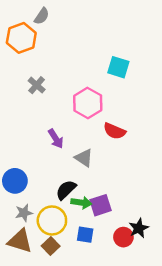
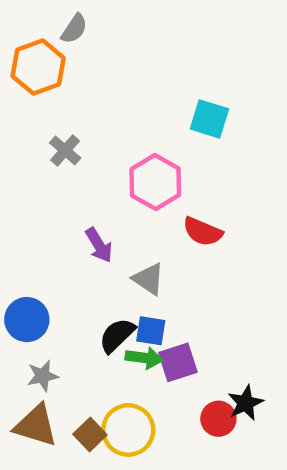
yellow circle: (52, 220) -> (128, 430), moved
blue square: (85, 235) -> (151, 331), moved

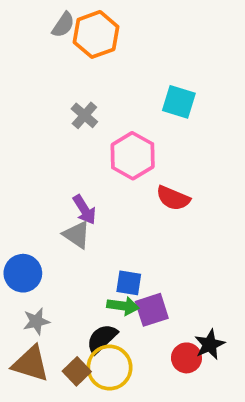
orange hexagon: (38, 67) -> (96, 34), moved
gray cross: (65, 150) -> (84, 115), moved
gray triangle: (149, 279) -> (77, 235), moved
black semicircle: (117, 335) -> (102, 339), moved

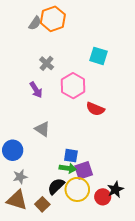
gray semicircle: (63, 25) -> (35, 23), moved
purple arrow: (84, 210) -> (36, 90), moved
yellow circle: (109, 368) -> (77, 189), moved

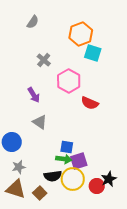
orange hexagon: (53, 19) -> (81, 34), moved
purple arrow: (36, 90) -> (34, 95), moved
black semicircle: (56, 186) -> (53, 176), turned -144

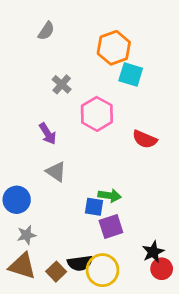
red semicircle: (90, 103) -> (145, 139), moved
green arrow: (64, 159) -> (110, 196), moved
black semicircle: (53, 176) -> (80, 263), moved
yellow circle: (73, 179) -> (103, 270), moved
red circle: (97, 186) -> (162, 269), moved

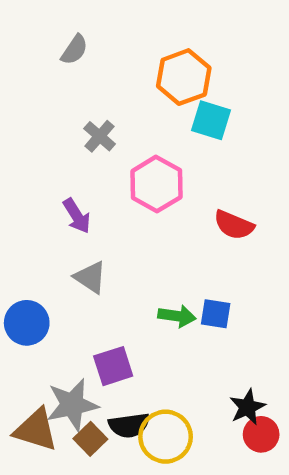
blue square: (94, 207) -> (216, 314), moved
purple square: (111, 227) -> (113, 366), moved
gray star: (27, 235) -> (72, 405), moved, size x1.6

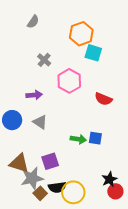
purple arrow: (77, 216) -> (34, 95), turned -63
blue circle: (27, 323) -> (12, 120), moved
brown triangle: (36, 430) -> (19, 163), moved

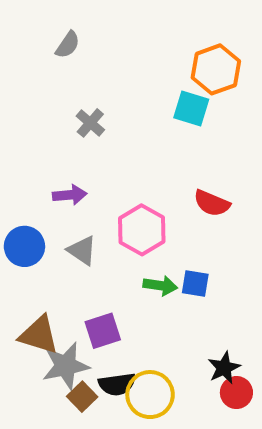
orange hexagon: (81, 34) -> (216, 69), moved
pink hexagon: (69, 81) -> (142, 230), moved

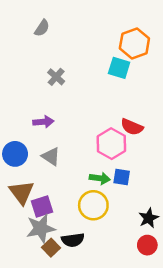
pink hexagon: (142, 230) -> (111, 144), moved
purple square: (103, 331) -> (42, 207), moved
brown triangle: (39, 335) -> (21, 192), moved, turned 36
black star: (224, 368) -> (149, 218), moved
yellow circle: (150, 395) -> (93, 205), moved

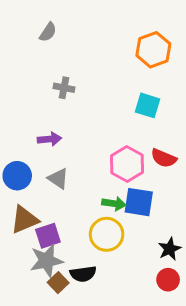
cyan square: (119, 68) -> (148, 105), moved
gray cross: (56, 77) -> (64, 88), turned -30
red semicircle: (132, 127) -> (164, 158), moved
blue square: (122, 177) -> (139, 202), size x1.5
brown triangle: (21, 192) -> (25, 220), turned 44

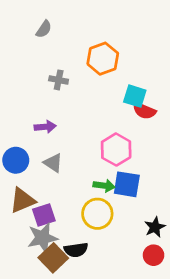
orange hexagon: (153, 50) -> (103, 59), moved
red semicircle: (164, 158) -> (144, 111), moved
brown square: (58, 283) -> (53, 258), size x1.5

